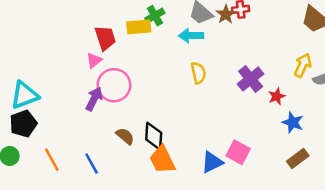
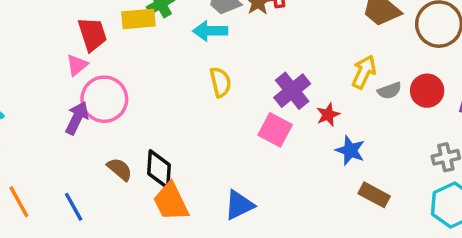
pink square: (238, 152) -> (275, 130), moved
brown rectangle: (298, 158) -> (374, 195), moved, turned 65

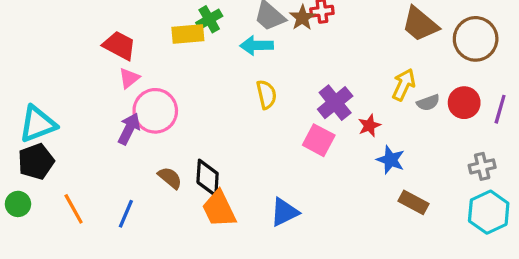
red trapezoid: (92, 34) -> (119, 45), moved, turned -44
blue line: (74, 207) -> (126, 214), turned 52

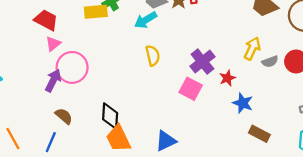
cyan arrow: (257, 45) -> (146, 20), turned -30
brown semicircle: (170, 178) -> (64, 116), moved

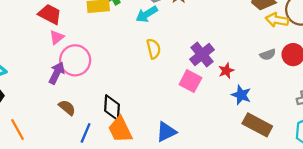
yellow arrow: (252, 48) -> (277, 20), moved, turned -105
brown rectangle: (259, 134) -> (257, 125), size x1.4
blue line: (51, 142) -> (86, 133), moved

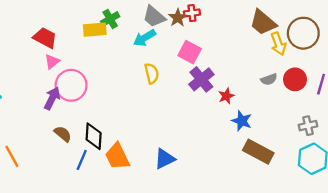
yellow arrow: (277, 20) -> (278, 44), turned -120
pink square: (190, 81) -> (190, 52), moved
black diamond: (112, 108) -> (94, 136), moved

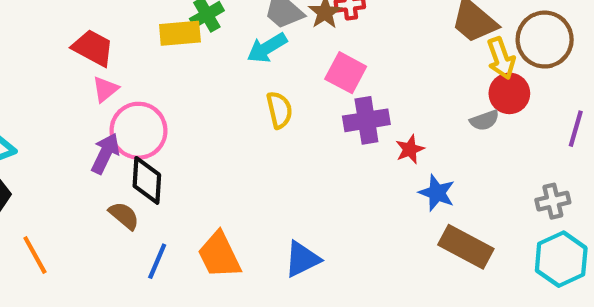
purple cross: (201, 79) -> (366, 120), turned 30
red circle: (295, 79) -> (509, 93), moved
black diamond: (94, 136) -> (147, 180), moved

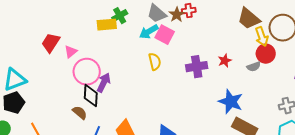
red trapezoid: (93, 48) -> (51, 43), moved, turned -85
pink square: (346, 73) -> (165, 35), moved
red star: (410, 149) -> (225, 61), moved
purple arrow: (105, 153) -> (104, 83), moved
blue star: (437, 193) -> (231, 102), size x1.4

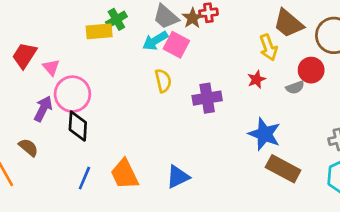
yellow arrow: (262, 37) -> (268, 47), moved
pink triangle: (71, 52) -> (51, 67), turned -32
purple cross: (197, 67) -> (207, 98), moved
purple arrow: (104, 83) -> (43, 109), moved
brown semicircle: (80, 113) -> (28, 147), moved

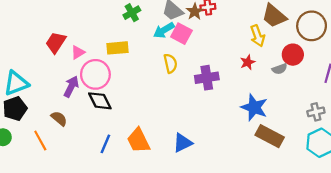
yellow rectangle: (99, 31) -> (117, 48), moved
pink triangle: (51, 67) -> (78, 52), turned 40
black diamond: (78, 126) -> (100, 101), turned -30

